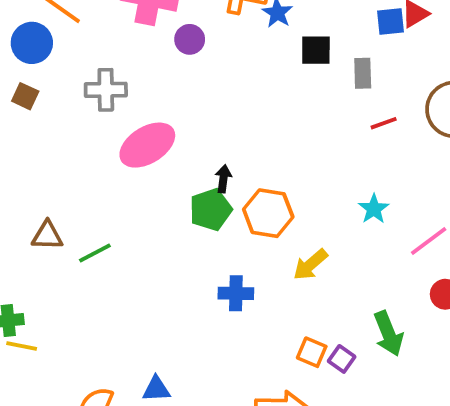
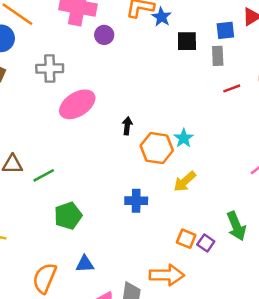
blue square: (390, 21) -> (225, 30), moved
cyan star: (374, 209) -> (184, 138), moved
green pentagon: (211, 210) -> (68, 216), moved

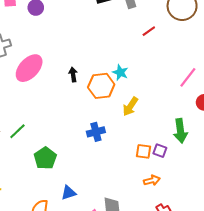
red line: (232, 88) -> (149, 31), moved
green arrow: (236, 226) -> (180, 131), turned 30
orange arrow: (167, 275) -> (152, 180), moved, size x0.6

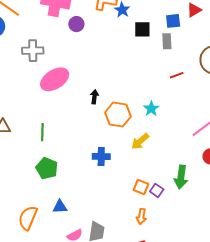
cyan star: (120, 72) -> (151, 109), moved
green line: (17, 131) -> (42, 132), moved, turned -60
green pentagon: (45, 158) -> (47, 168), turned -30
orange arrow: (152, 180) -> (141, 216), turned 98

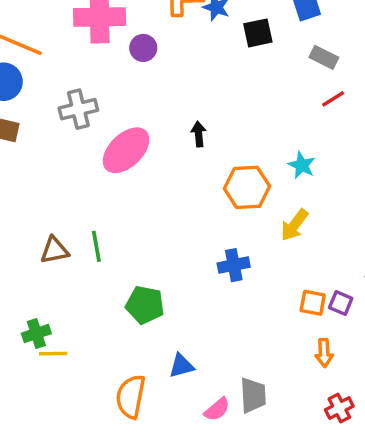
gray rectangle: (167, 41) -> (324, 57), moved, turned -49
black arrow: (94, 97) -> (199, 134), moved
green line: (42, 132) -> (96, 246), moved

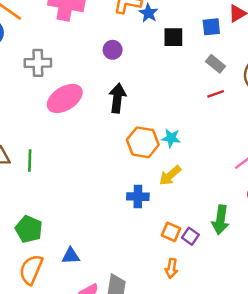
purple circle: (143, 48) -> (113, 50), moved
black arrow: (199, 134) -> (117, 98), size x1.6
cyan star: (302, 165) -> (171, 138), moved, turned -30
blue cross: (234, 265) -> (138, 197), moved
green pentagon: (145, 305) -> (29, 229), moved

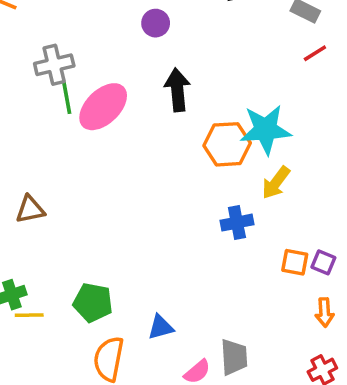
cyan star: (171, 138) -> (266, 130), size x1.8
green line: (30, 160) -> (67, 98), moved
orange arrow: (171, 268) -> (325, 312), moved

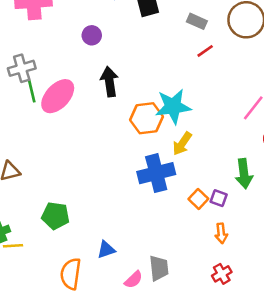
blue cross: (237, 223) -> (156, 173), size x1.6
orange square: (295, 262) -> (198, 199), turned 36
green pentagon: (93, 302) -> (55, 216), moved

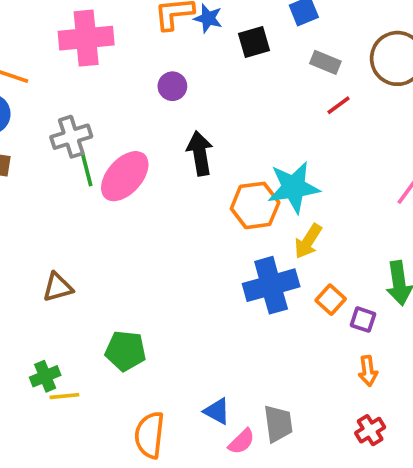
orange square: (198, 199) -> (331, 300), moved
blue triangle: (106, 250) -> (217, 411), moved, turned 48

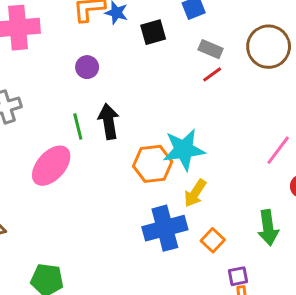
red line: (339, 105) -> (212, 74), moved
green line: (87, 170) -> (78, 127), moved
pink ellipse: (125, 176) -> (51, 166), moved
purple square: (363, 320) -> (238, 276), moved, turned -30

